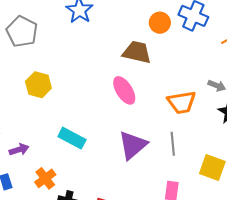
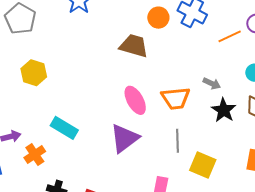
pink ellipse: (124, 90) -> (135, 100), moved
gray line: (173, 144) -> (178, 141), moved
orange cross: (45, 178) -> (35, 154), moved

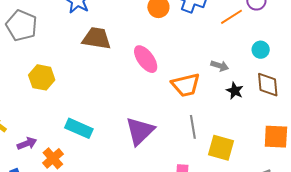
brown trapezoid: (134, 46) -> (97, 38), moved
pink ellipse: (135, 100) -> (146, 59), moved
black star: (224, 110) -> (235, 91), size x0.7

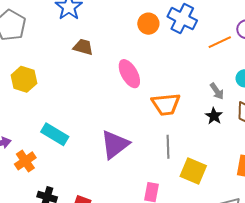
brown trapezoid: (97, 38) -> (83, 47), size x0.7
gray arrow: (220, 66) -> (217, 91), moved, turned 30

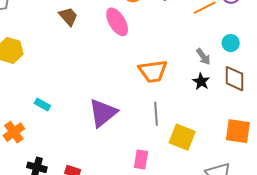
brown trapezoid: (83, 47) -> (68, 16), turned 35
pink ellipse: (129, 74) -> (117, 22), moved
cyan rectangle: (55, 134) -> (42, 105), size x0.6

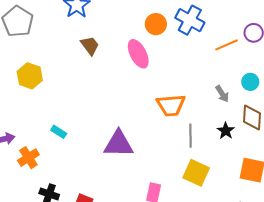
black star: (201, 82) -> (226, 131), moved
purple triangle: (103, 113) -> (119, 144), turned 36
gray line: (156, 114) -> (191, 136), moved

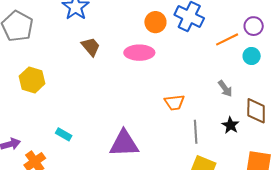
pink ellipse: (138, 54) -> (139, 53), turned -60
cyan circle: (250, 82) -> (252, 56), moved
orange trapezoid: (171, 105) -> (174, 102), size x0.7

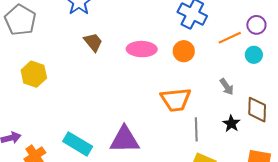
orange circle: (155, 22) -> (184, 51), moved
orange trapezoid: (174, 102) -> (176, 100), size x1.5
cyan rectangle: (64, 134) -> (78, 144), moved, size x1.8

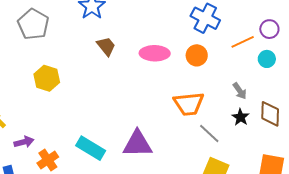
black star: (231, 124) -> (241, 117), moved
gray line: (196, 129) -> (209, 134), turned -45

